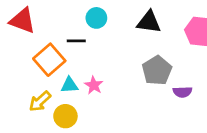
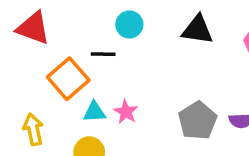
gray pentagon: (157, 70) -> (198, 121), moved
yellow arrow: (40, 101) -> (33, 129), moved, turned 120

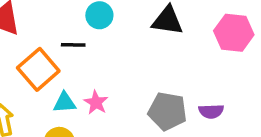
gray pentagon: (198, 121) -> (167, 111), turned -30

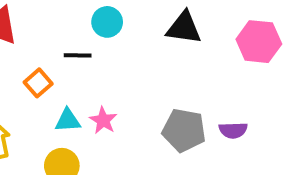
orange square: (38, 69) -> (38, 83), size x0.6

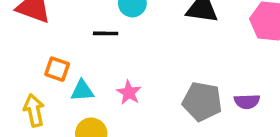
orange square: (38, 83) -> (57, 69), moved, turned -30
cyan triangle: (68, 120) -> (82, 91), moved

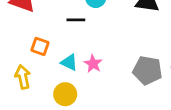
cyan triangle: (82, 91) -> (69, 62), moved, turned 30

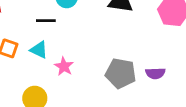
cyan triangle: (69, 62) -> (39, 50), moved

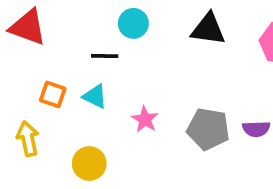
pink star: (64, 66) -> (145, 119), moved

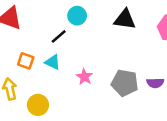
black line: (105, 56) -> (59, 36), turned -42
yellow circle: (89, 163) -> (38, 105), moved

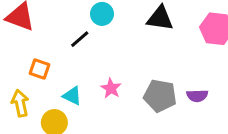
cyan triangle: (53, 62) -> (72, 96), moved

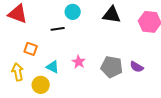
black line: (80, 39) -> (58, 29), turned 32
purple semicircle: (197, 96) -> (137, 67), turned 32

